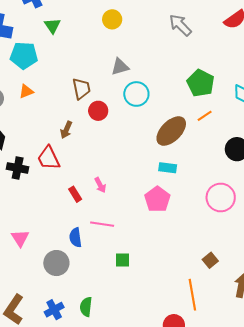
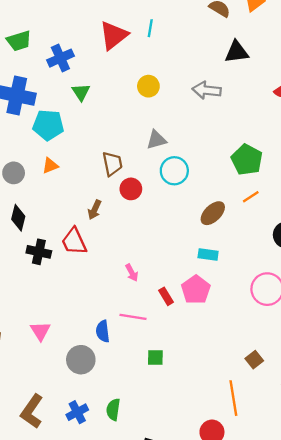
gray arrow: (180, 25) -> (207, 90), moved, turned -40
brown ellipse: (171, 131) -> (213, 213), size x0.7
red rectangle: (75, 194) -> (166, 296), moved

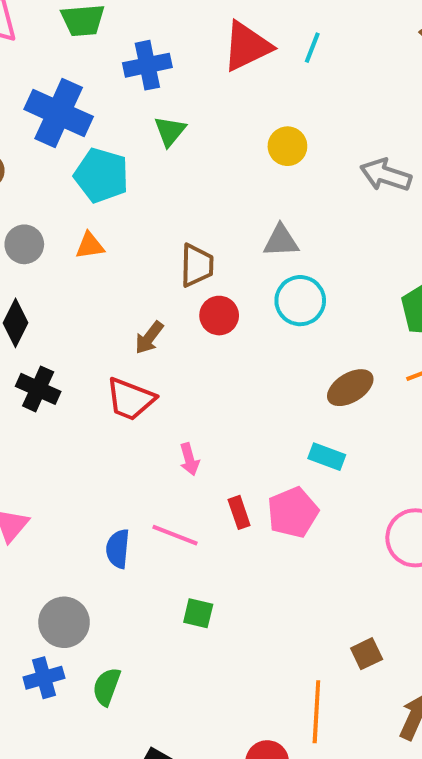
red trapezoid: (74, 241) -> (130, 399), moved, turned -56
gray circle: (81, 360) -> (64, 622), moved

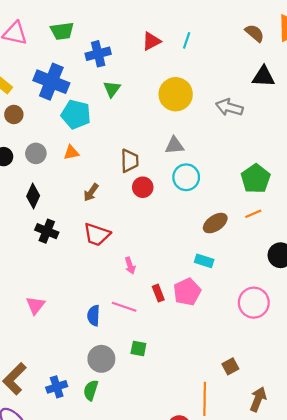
red triangle: (247, 46) -> (151, 41), size x0.7
yellow circle: (287, 146) -> (176, 94), size x1.6
brown arrow: (149, 338) -> (91, 192), moved
gray circle: (64, 622) -> (101, 359), moved

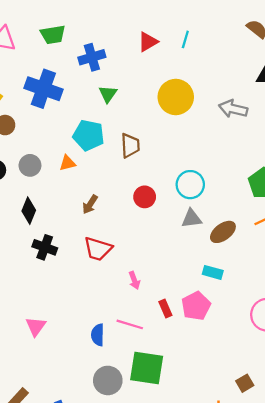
cyan pentagon: (76, 114) -> (89, 135), moved
gray triangle: (174, 145) -> (192, 219), moved
brown trapezoid: (130, 161) -> (130, 146), moved
green square: (138, 348) -> (147, 368), size x2.0

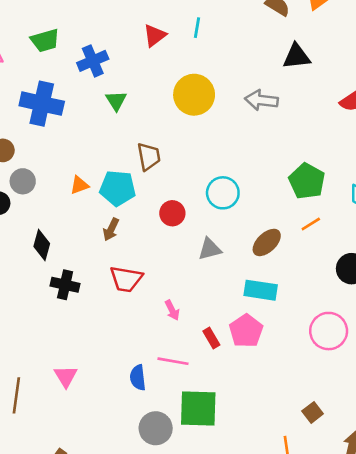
cyan pentagon: (89, 135) -> (118, 188), moved
gray circle: (30, 165) -> (23, 181), moved
gray triangle: (192, 219) -> (210, 249), moved
cyan rectangle: (213, 272) -> (261, 290), size x1.4

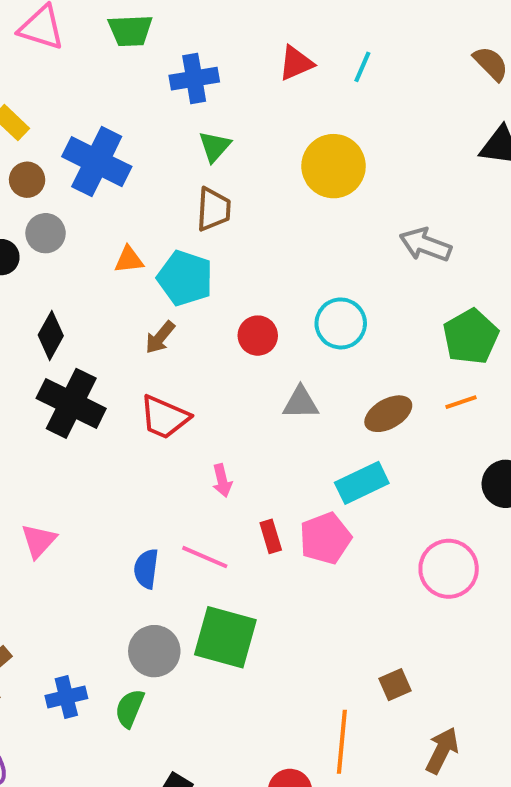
gray arrow: (261, 100) -> (425, 245), moved
blue cross: (42, 104) -> (97, 162), moved
brown trapezoid: (149, 157) -> (213, 209), moved
black cross: (65, 285) -> (71, 403), size x1.5
cyan rectangle: (261, 290) -> (362, 483), turned -48

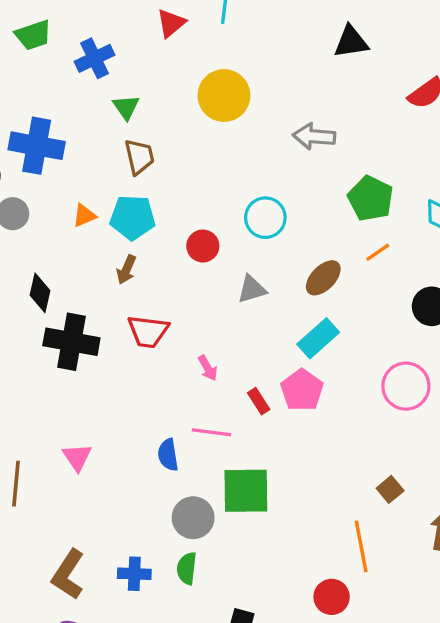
blue cross: (66, 697) -> (134, 574), turned 32

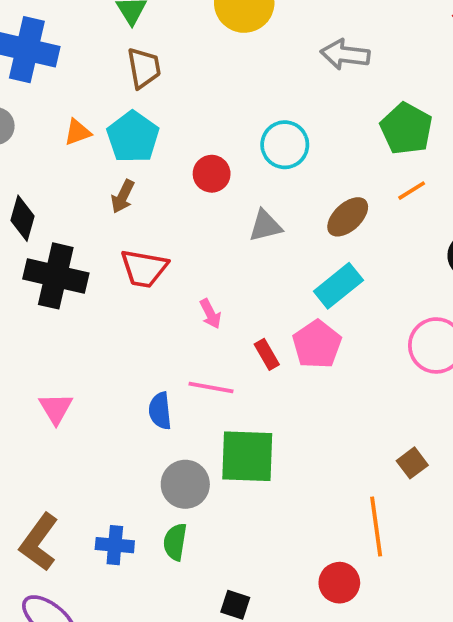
cyan pentagon: (133, 217) -> (133, 137), turned 30

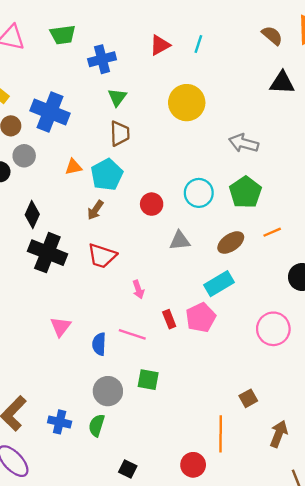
green pentagon: (406, 129) -> (245, 192), moved
pink triangle: (56, 408) -> (61, 327), moved
green square: (247, 456) -> (148, 380), size x0.6

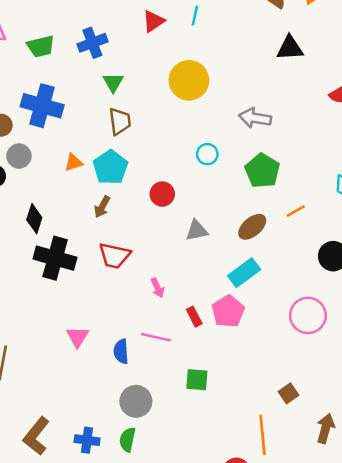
green trapezoid: (63, 35) -> (41, 46), moved
cyan circle: (199, 193) -> (207, 154), moved, size x0.7
green square: (148, 380) -> (197, 380), moved

